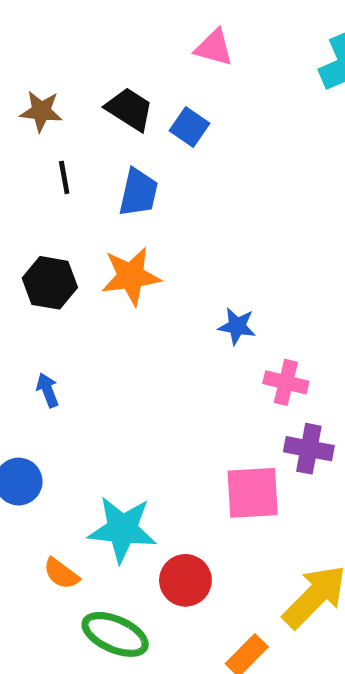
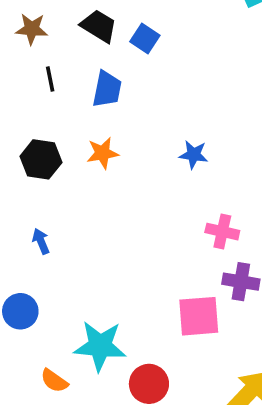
orange star: (131, 276) -> (103, 153), size x0.7
blue star: (237, 326) -> (194, 155), moved

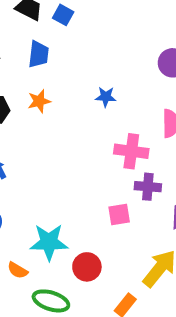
pink cross: (222, 232) -> (131, 151), size x1.4
pink square: (199, 316) -> (119, 214), size x0.7

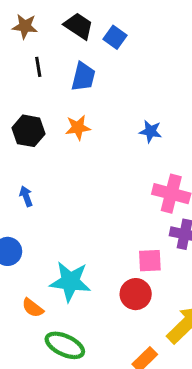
red circle: (87, 267) -> (136, 294), moved

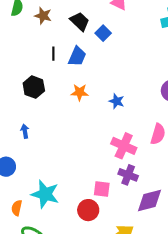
black line: (38, 67) -> (53, 54), moved
orange star: (78, 128) -> (80, 92), moved
orange semicircle: (33, 308) -> (17, 208), turned 56

